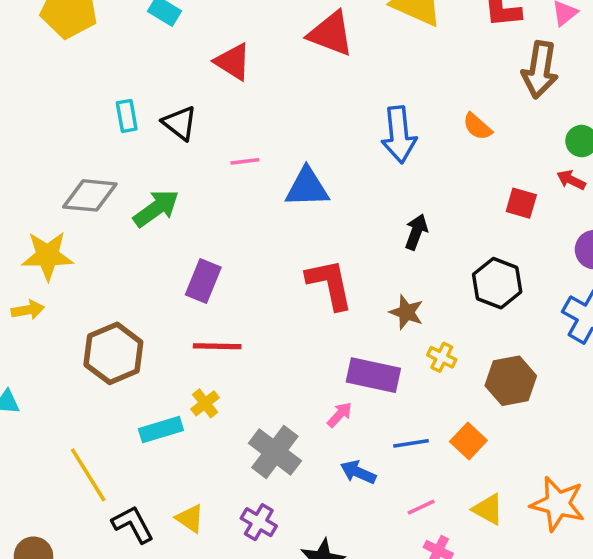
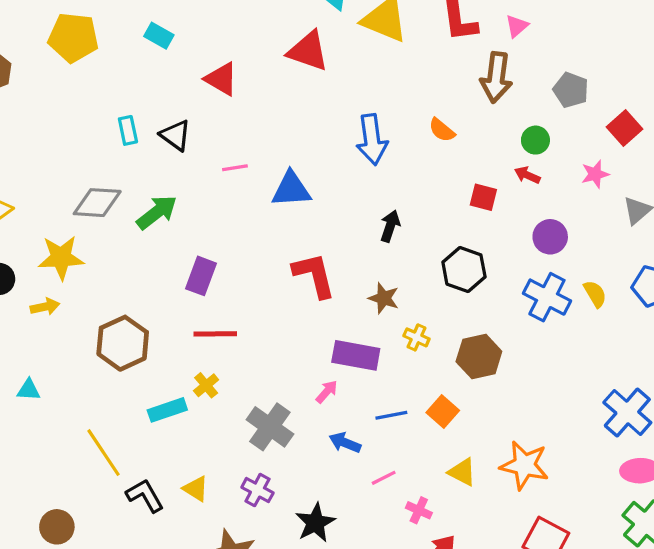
pink line: (421, 507) -> (384, 478), moved

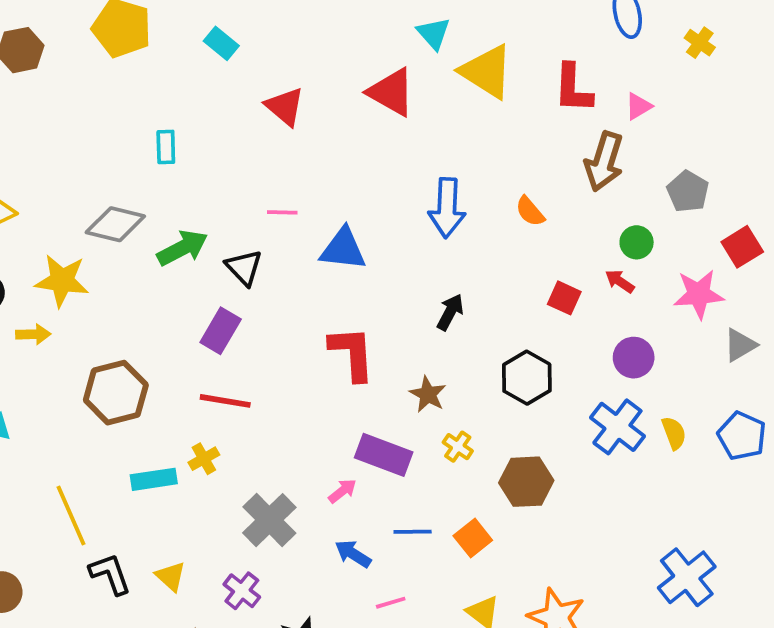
black triangle: (176, 135) -> (244, 267), moved
pink star: (595, 174) -> (699, 294), size x1.5

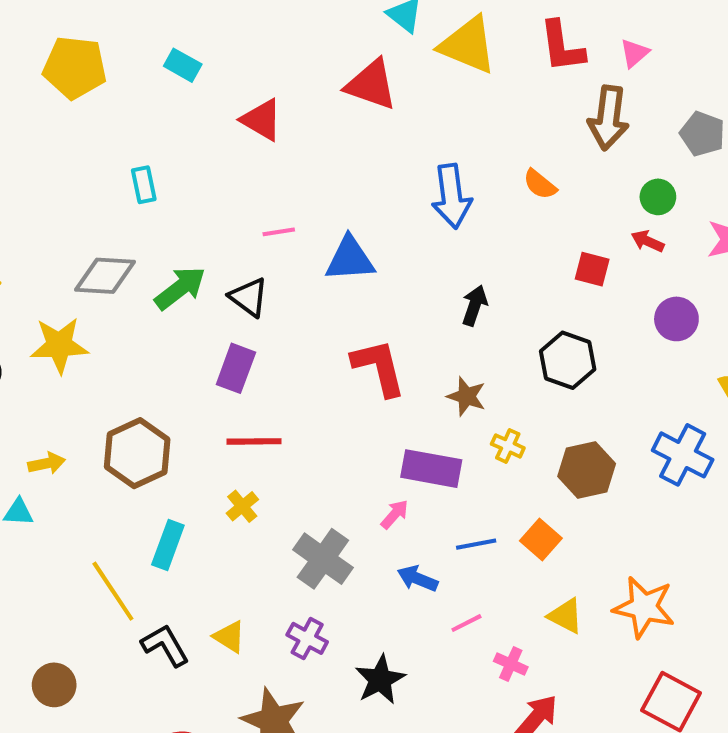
yellow arrow: (33, 334) -> (47, 463), moved
blue cross: (617, 427) -> (683, 455), moved
cyan rectangle: (154, 479) -> (168, 545), moved, turned -51

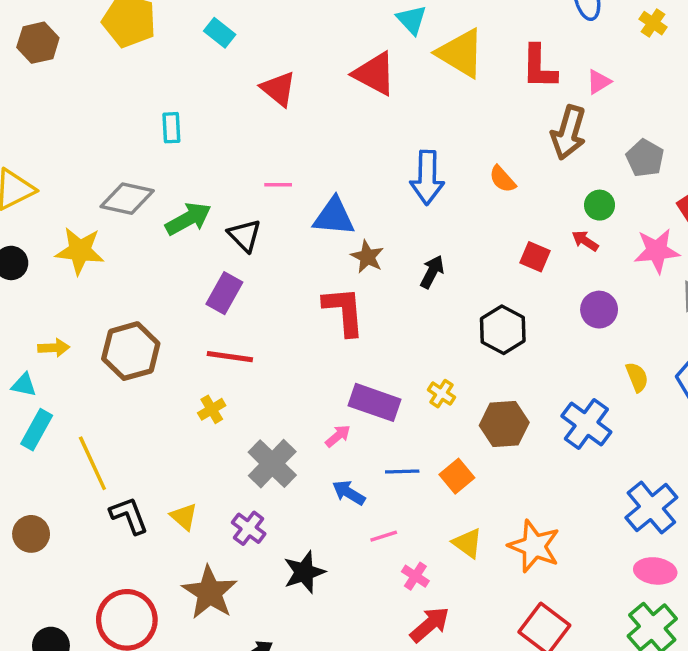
brown star: (466, 396) -> (367, 257), moved
cyan rectangle: (168, 545) -> (37, 430), moved

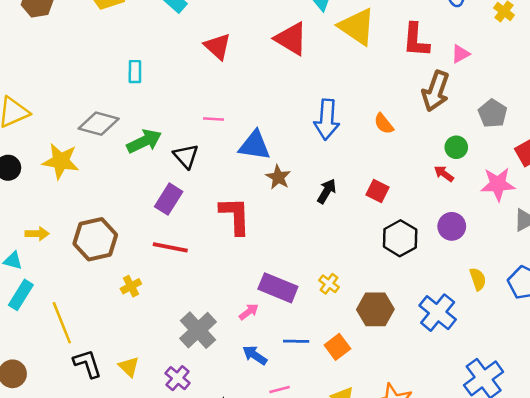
red square: (535, 257) -> (378, 191), moved
red L-shape: (344, 311) -> (235, 216), moved
black hexagon: (503, 330) -> (400, 238), moved
yellow cross: (212, 409) -> (131, 286), moved

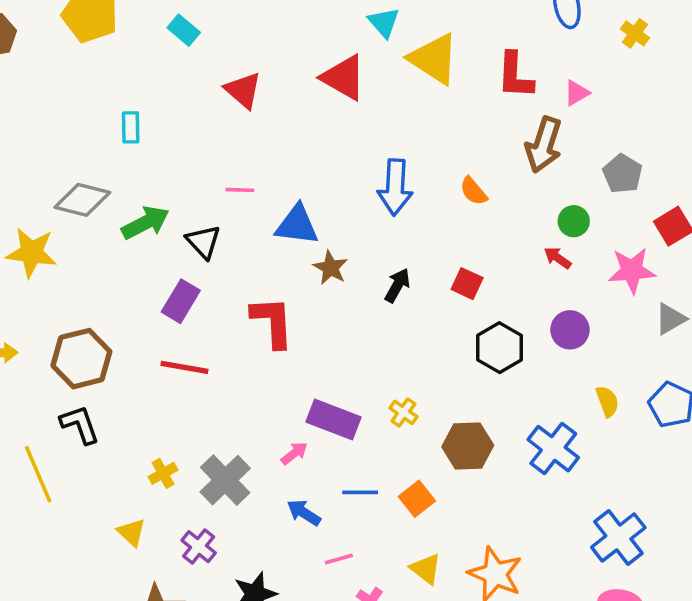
yellow cross: (131, 286) -> (163, 473), moved
black L-shape: (87, 364) -> (80, 425), moved

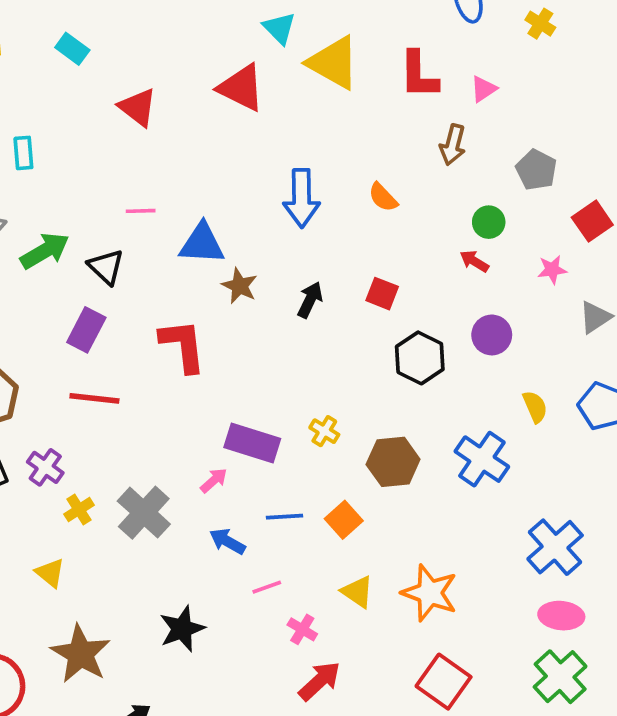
brown arrow: (544, 145) -> (453, 145), size x0.7
pink star: (632, 271) -> (552, 270), size x0.6
purple cross: (199, 547) -> (45, 467), moved

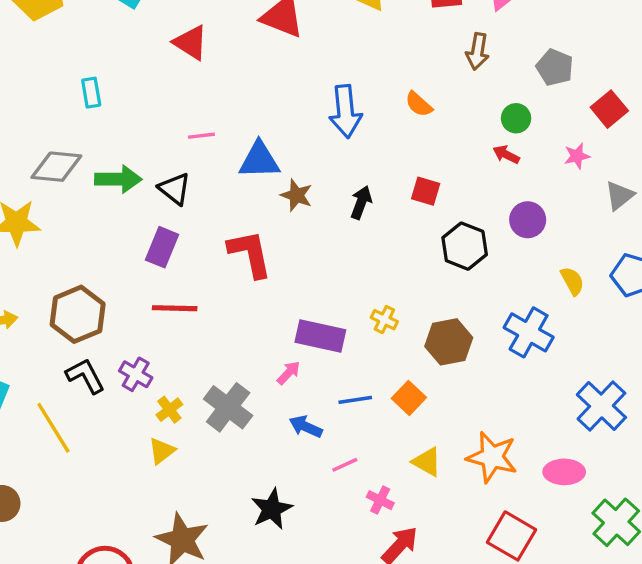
green arrow: (45, 251) -> (118, 179), turned 36
yellow triangle: (50, 573) -> (162, 451), moved, turned 48
pink ellipse: (561, 616) -> (564, 472), moved

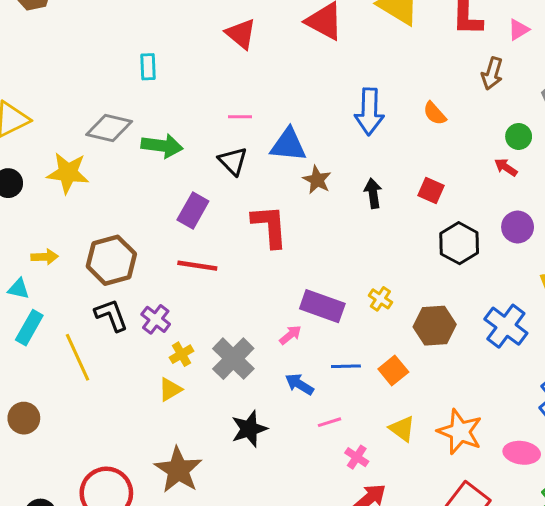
black triangle: (175, 189) -> (233, 161), moved
black arrow: (361, 202) -> (373, 193), turned -36
black star: (272, 509) -> (249, 429), moved

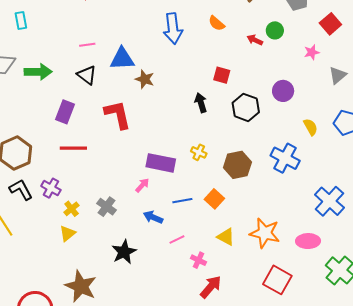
red arrow: (506, 167) -> (255, 40), moved
black arrow: (373, 193) -> (201, 103), moved
gray cross: (233, 359) -> (107, 207), size x0.7

